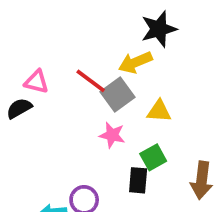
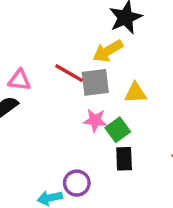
gray square: (118, 94) -> (95, 82), turned 36
green square: (153, 157) -> (118, 130), moved

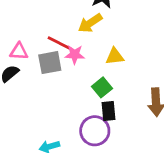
gray square: (95, 82) -> (50, 63), moved
pink star: (95, 120) -> (75, 54), moved
purple circle: (77, 183) -> (95, 131), moved, size x1.4

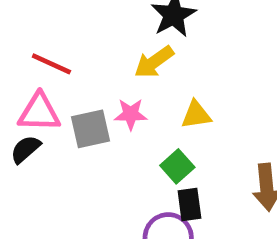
red line: (59, 43) -> (51, 64), moved
pink triangle: (19, 51) -> (39, 112), size x1.4

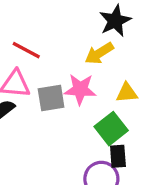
pink star: (131, 114) -> (80, 89), size x1.4
green square: (177, 166) -> (111, 129), size x1.4

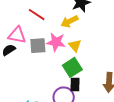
red line: (26, 50) -> (37, 15), moved
yellow triangle: (127, 93) -> (75, 46), moved, turned 48

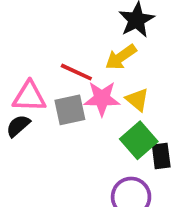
red line: (37, 15) -> (76, 72), moved
black rectangle: (75, 85) -> (161, 156), moved

